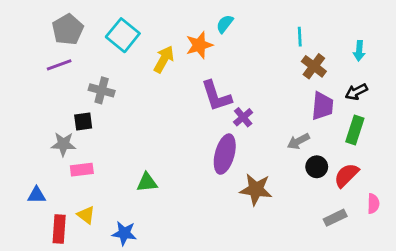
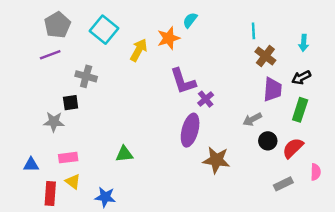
pink rectangle: (82, 170) -> (68, 158), moved

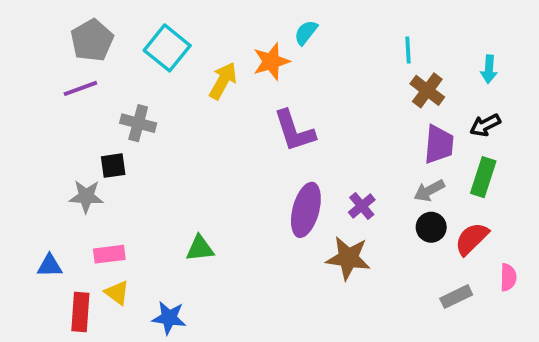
purple cross: (206, 99) -> (362, 206), moved
gray arrow: (252, 119) -> (429, 191), moved

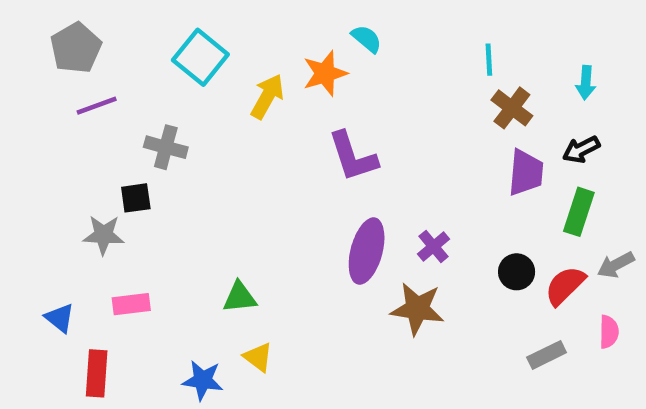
cyan semicircle: (306, 33) -> (367, 39), turned 92
gray pentagon: (92, 40) -> (76, 48), moved
gray arrow: (429, 191) -> (616, 265), moved
blue triangle: (50, 266) -> (60, 318), turned 40
yellow triangle: (117, 293) -> (258, 357), moved

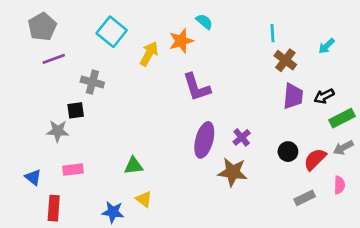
cyan arrow: (586, 83) -> (327, 46), turned 42
black arrow: (581, 150) -> (324, 96), moved
green rectangle: (579, 212) -> (342, 118), moved, turned 45

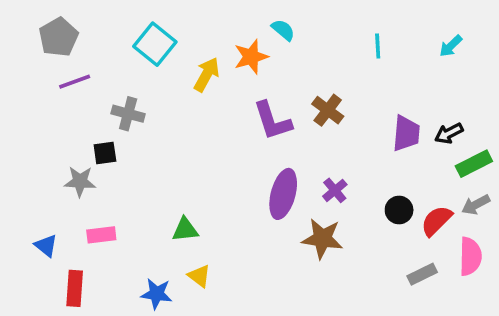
cyan arrow: (327, 46) -> (451, 46), moved
brown cross: (285, 60) -> (328, 110), moved
pink semicircle: (339, 185) -> (470, 256), size x1.5

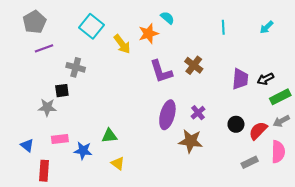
yellow arrow: (207, 75) -> (122, 44), turned 114
blue star: (157, 294) -> (83, 151), moved

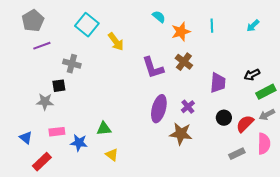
orange star: (148, 34) -> (181, 32), moved
purple trapezoid: (240, 79) -> (218, 83), moved
red rectangle: (44, 171) -> (42, 162), turned 42

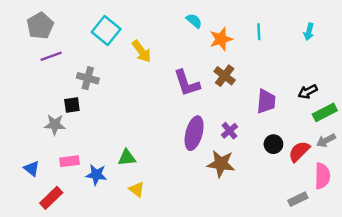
cyan arrow: (253, 26) -> (309, 32), turned -32
gray rectangle: (237, 154) -> (298, 199), moved

